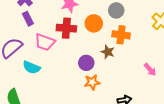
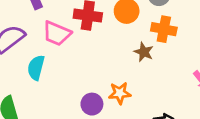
purple circle: (86, 63) -> (92, 104), moved
cyan semicircle: (31, 67) -> (36, 68), turned 78

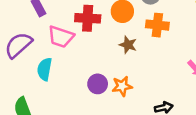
brown star: (144, 52) -> (128, 45), moved
purple circle: (92, 104) -> (98, 84), moved

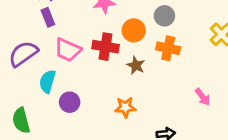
red cross: (88, 18) -> (105, 47), moved
purple circle: (98, 84) -> (70, 102), moved

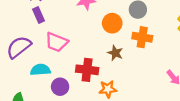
red cross: (105, 47) -> (87, 70), moved
cyan semicircle: (47, 81) -> (40, 70), turned 72

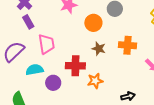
orange cross: (142, 37) -> (128, 45), moved
pink trapezoid: (57, 42) -> (46, 44), turned -115

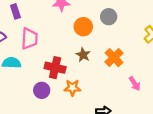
orange cross: (128, 45) -> (114, 58), turned 30
purple circle: (53, 83) -> (42, 90), moved

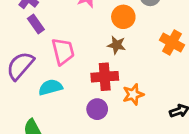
brown star: (83, 55) -> (117, 45), moved

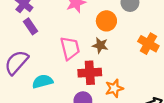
pink trapezoid: (63, 51) -> (70, 48), moved

